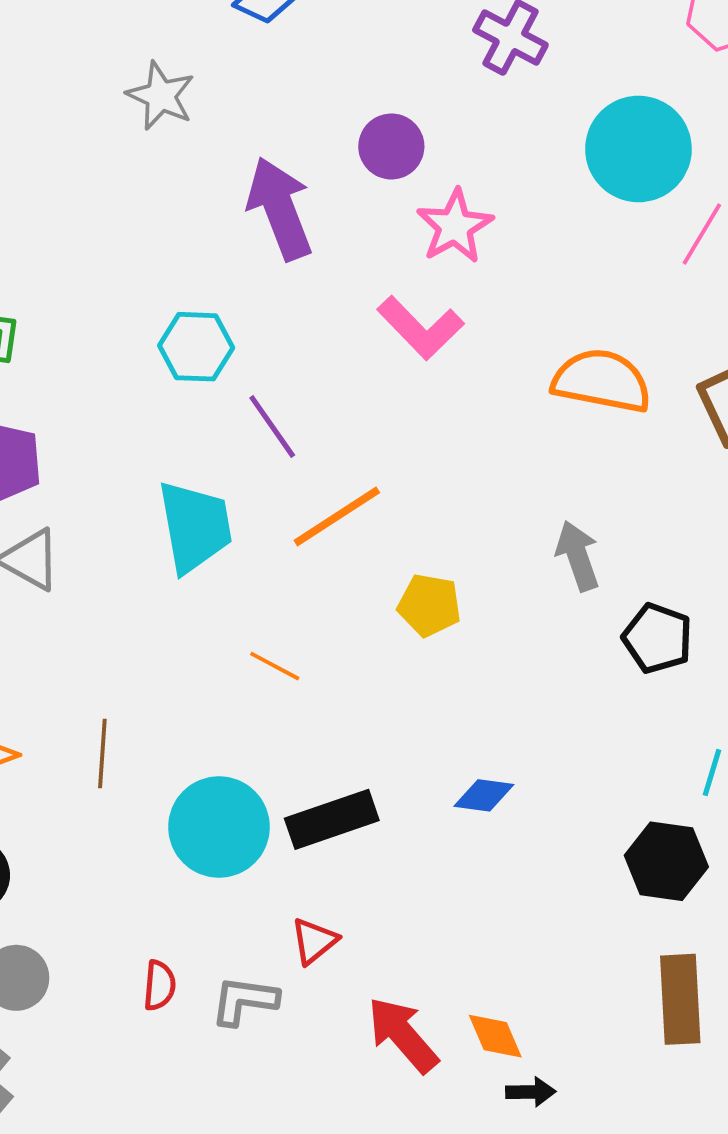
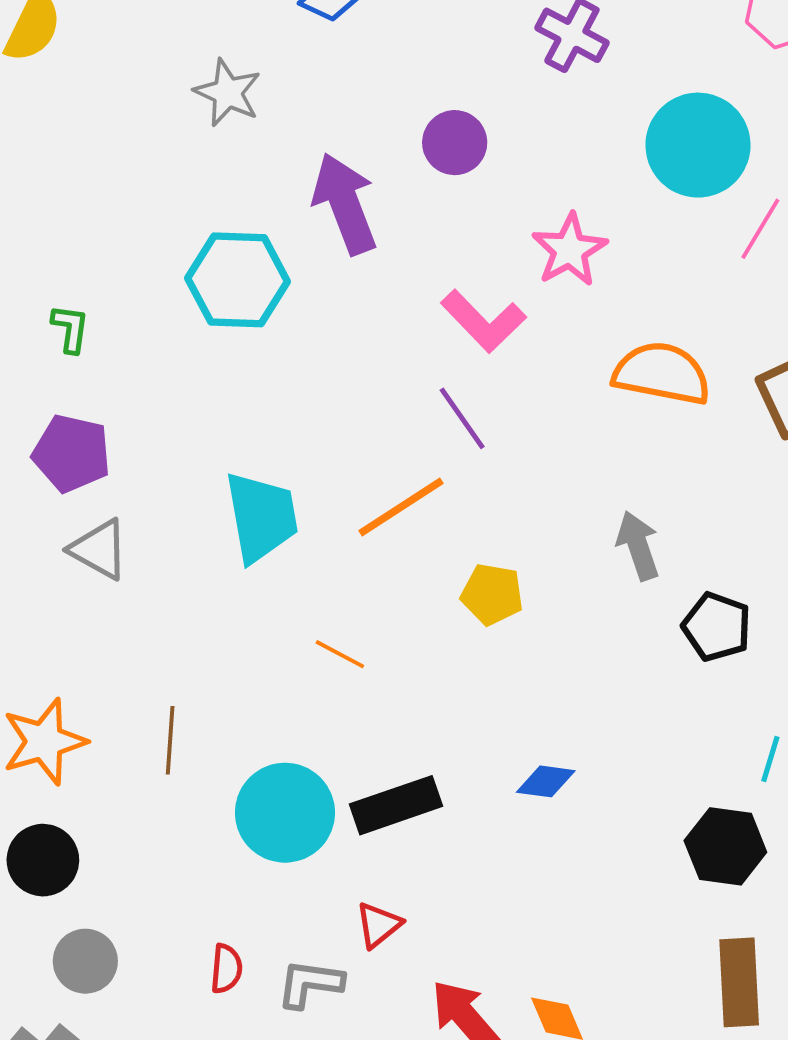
pink star: (455, 226) -> (569, 250), moved
cyan hexagon: (196, 347) -> (238, 280), moved, size x1.4
purple line: (272, 427) -> (462, 418), moved

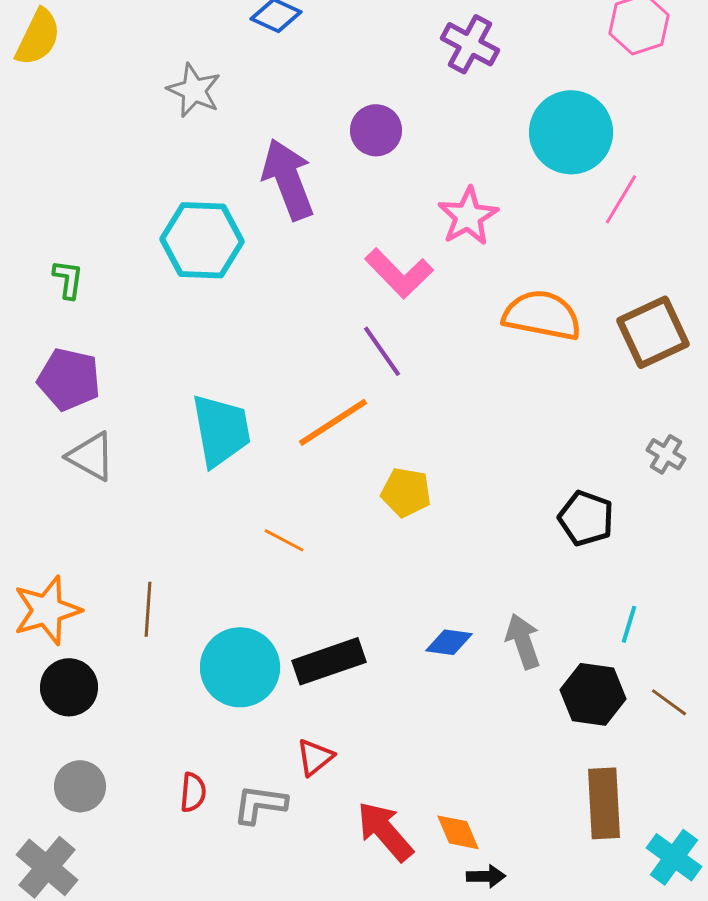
gray arrow: (638, 546) -> (523, 641), moved
black circle: (43, 860) -> (69, 687), moved

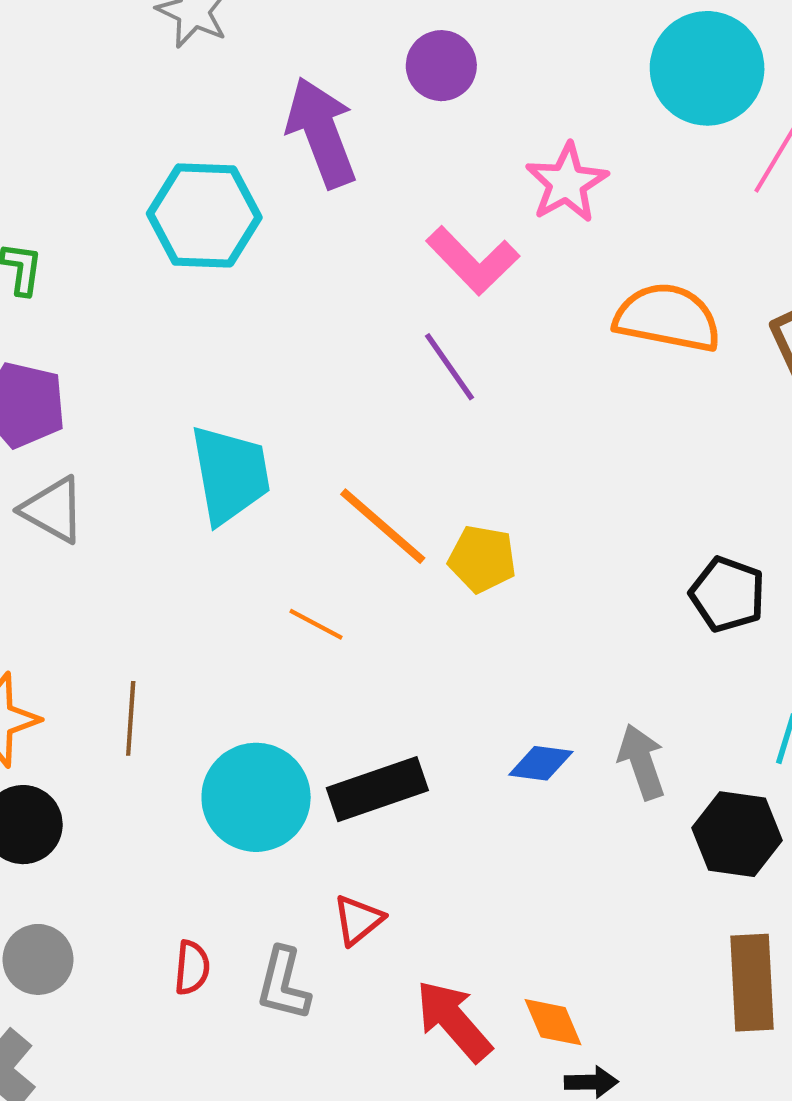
orange line: (333, 422) -> (383, 526), moved, turned 74
gray L-shape: (260, 804) -> (283, 984), turned -84

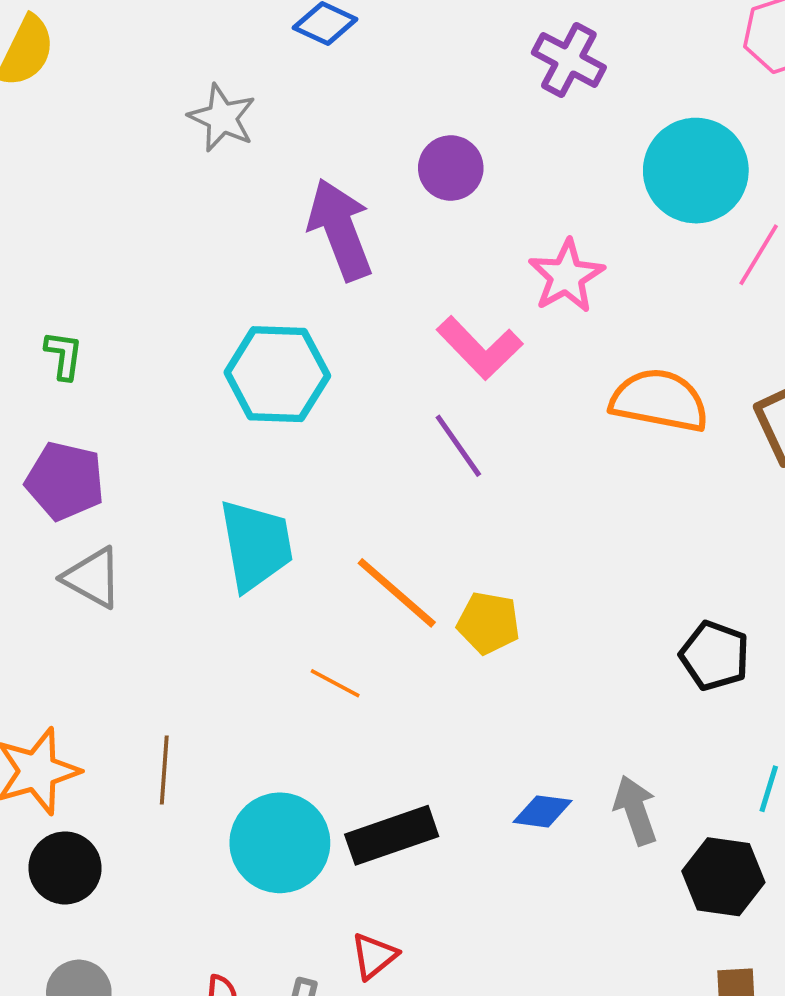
cyan hexagon: (204, 215) -> (277, 374), moved

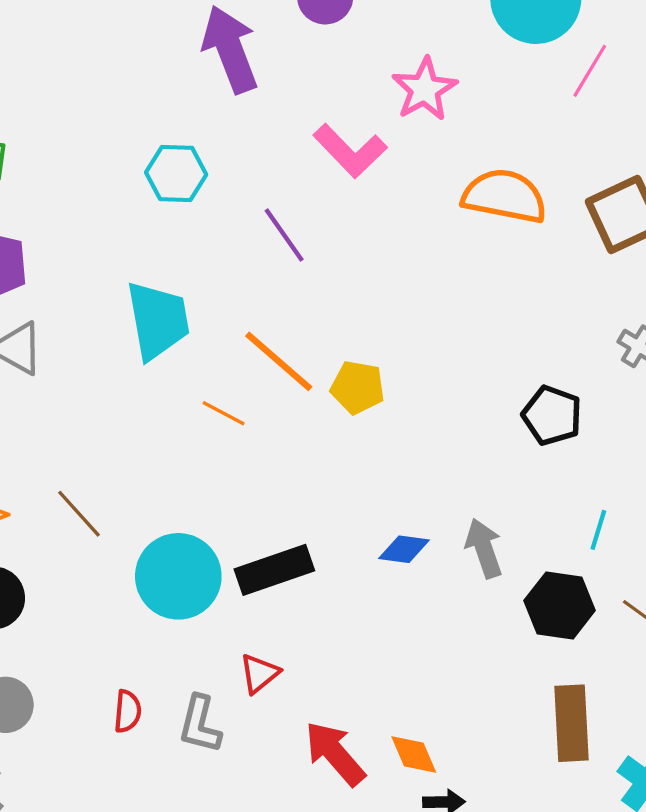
cyan hexagon: (277, 374) -> (176, 173), size x0.7
purple line: (458, 446) -> (284, 235), moved
orange line: (335, 683) -> (224, 413), moved
brown line: (164, 770) -> (79, 514), turned -46

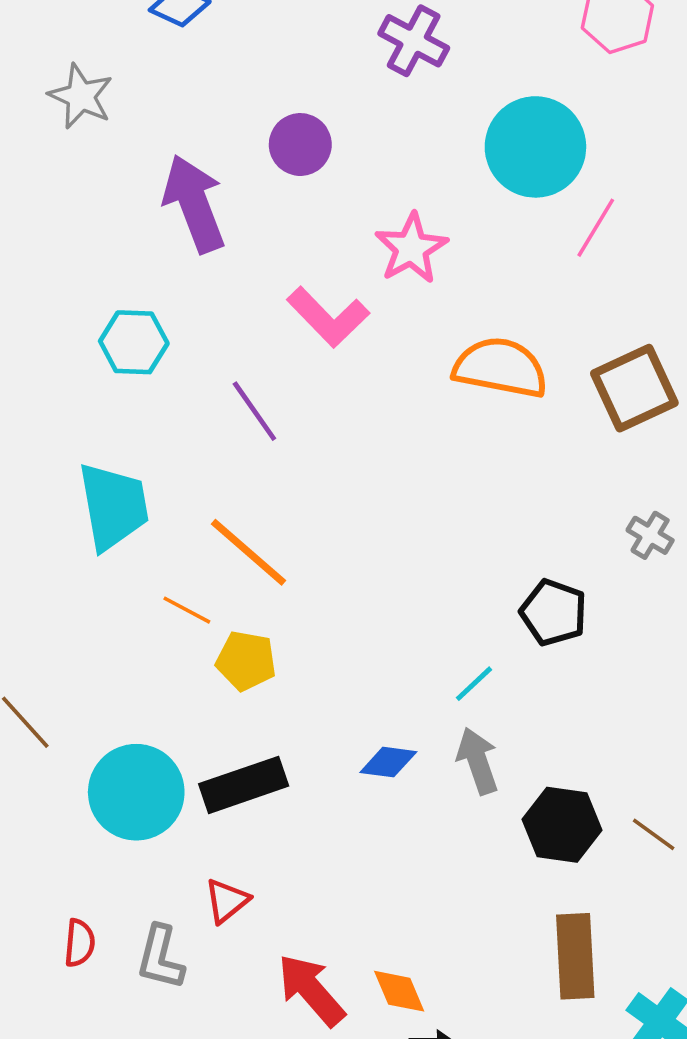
yellow pentagon: (358, 387) -> (246, 661), moved
cyan line: (598, 530) -> (474, 684), moved, turned 30

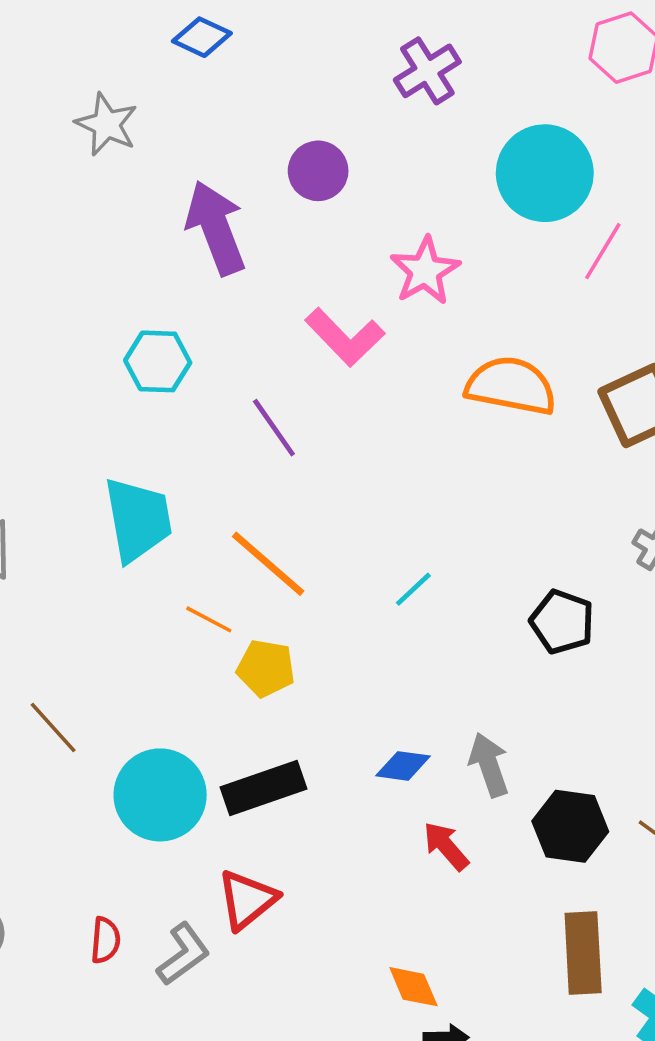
purple cross: (414, 41) -> (427, 71), turned 30
cyan line: (474, 684) -> (413, 589), moved
red triangle: (227, 901) -> (247, 900), size x1.4
gray L-shape: (160, 957) -> (183, 954), turned -140
red arrow: (311, 990) -> (446, 846), moved, size x0.7

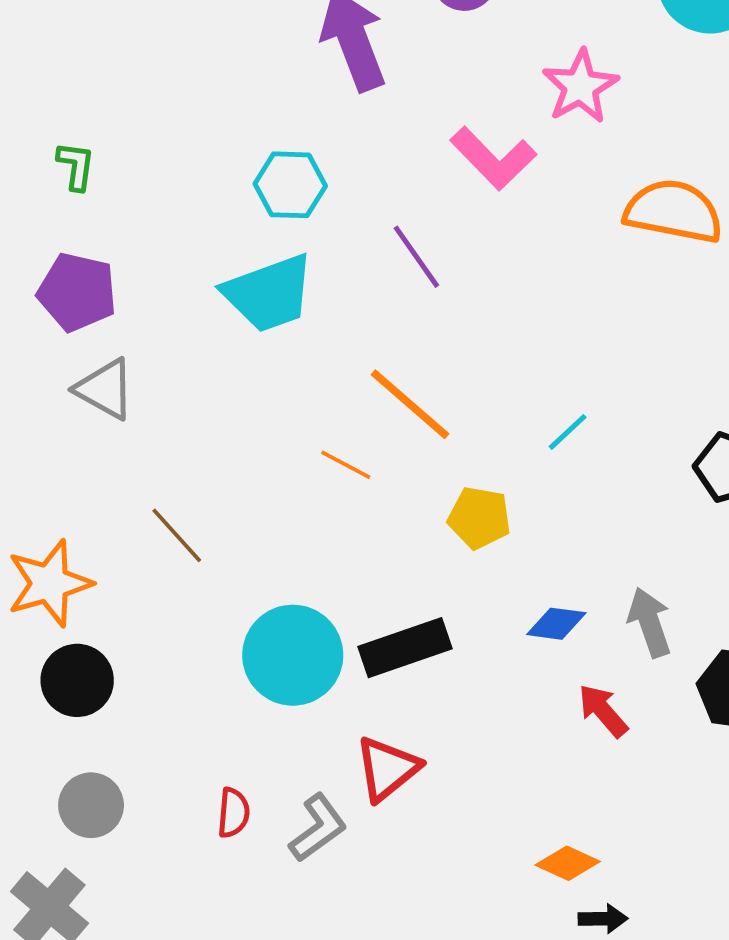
cyan trapezoid: (138, 520) -> (269, 293), moved, turned 80
yellow pentagon: (266, 668) -> (479, 518), moved
brown line: (53, 728) -> (177, 535), moved
orange diamond: (413, 987) -> (568, 863), turned -42

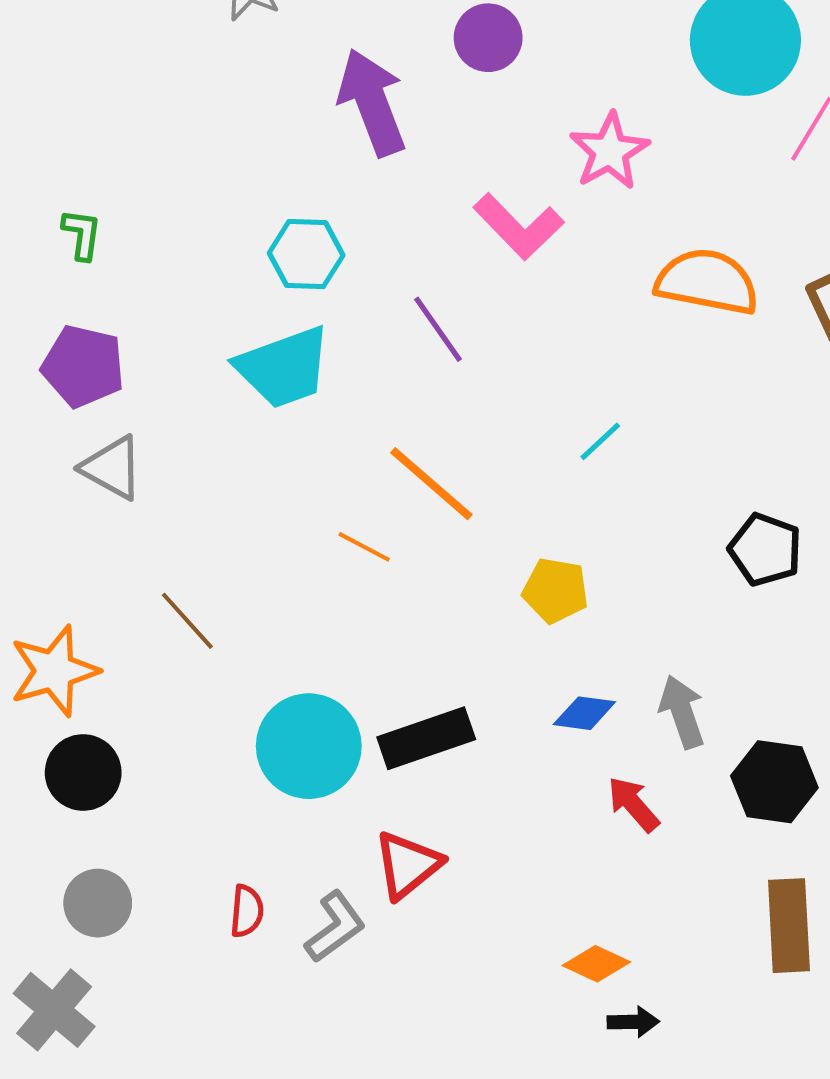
cyan line: (568, 432) -> (600, 441), moved
yellow pentagon: (479, 518) -> (555, 590), moved

